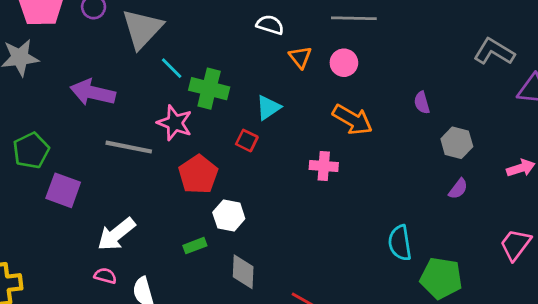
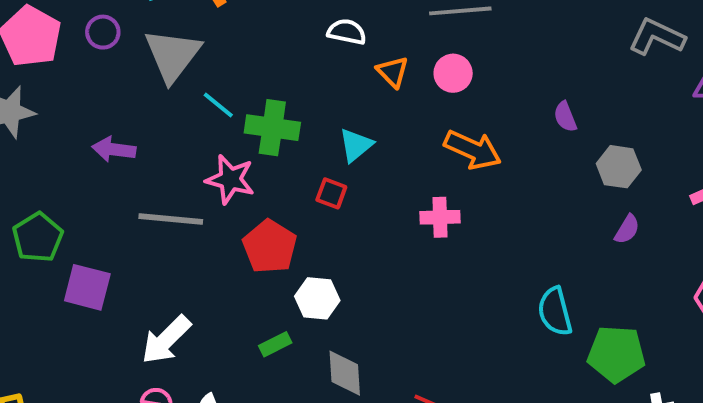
purple arrow: (93, 93) -> (114, 149), size x0.7

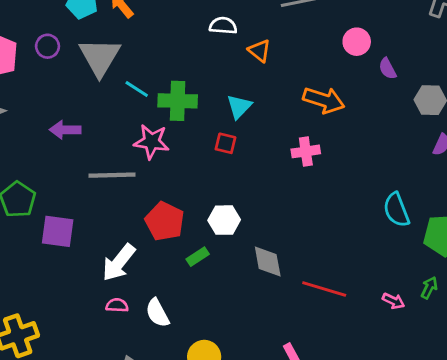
pink circle: (453, 73) -> (357, 42), moved
red pentagon: (270, 247) -> (165, 221), moved
gray diamond: (345, 373) -> (268, 261), moved

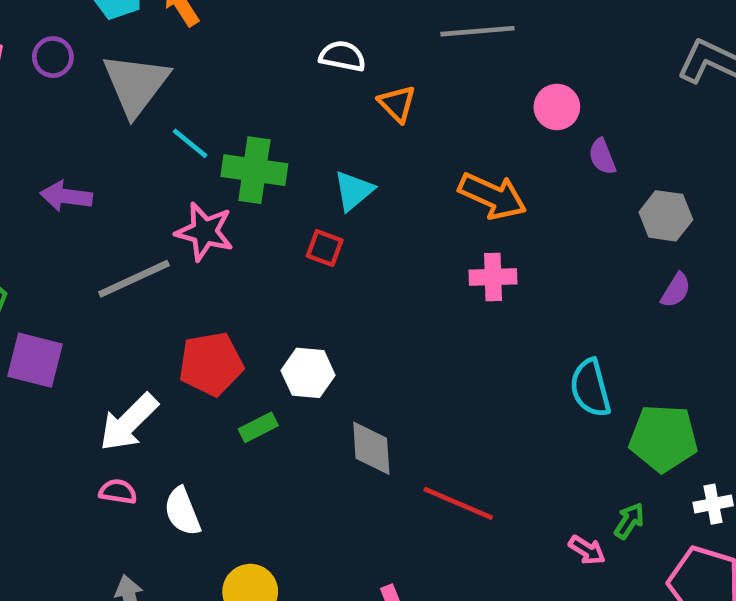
pink cross: (306, 151) -> (493, 277), moved
gray line: (112, 175) -> (134, 279), turned -30
red pentagon: (165, 221) -> (211, 364), turned 30
pink arrow: (393, 301) -> (587, 550), moved

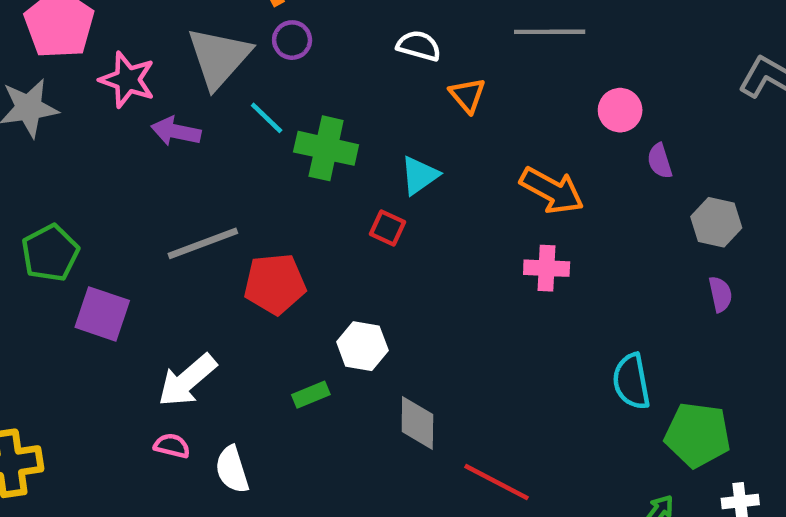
purple circle: (53, 57) -> (292, 40), moved
purple arrow: (66, 196) -> (176, 131), moved
pink star: (204, 232) -> (127, 80), moved
purple semicircle: (676, 290) -> (720, 294), turned -48
red pentagon: (211, 364) -> (275, 284), moved

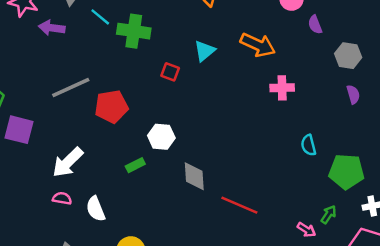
cyan triangle: (419, 175) -> (205, 51), moved
pink cross: (547, 268) -> (282, 88), moved
cyan semicircle: (631, 381) -> (308, 145), size x0.7

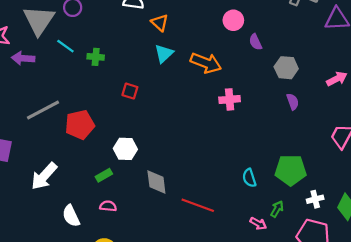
green cross: (134, 31) -> (96, 57), size x0.6
cyan triangle: (205, 51) -> (164, 54), moved
cyan semicircle: (308, 145) -> (249, 178), moved
pink semicircle: (62, 198) -> (108, 206), moved

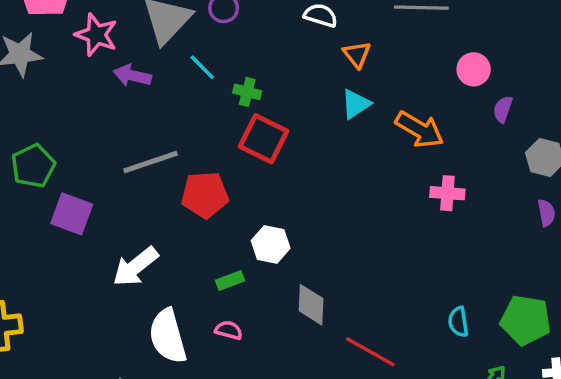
purple semicircle: (255, 42) -> (503, 109), turned 35
red square: (130, 91) -> (264, 139), moved, size x1.8
white semicircle: (71, 216) -> (168, 336), size x1.5

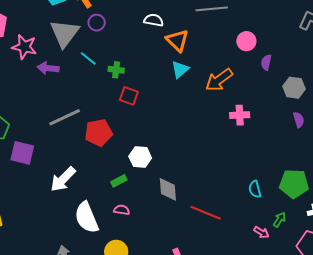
orange triangle: (357, 54) -> (177, 40), size x1.4
orange arrow: (419, 129) -> (219, 80), turned 120
red square: (264, 139) -> (129, 96), size x0.7

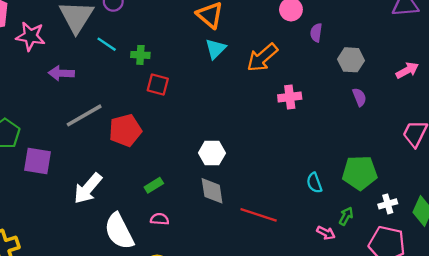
purple arrow: (48, 68) -> (61, 73), moved
white hexagon: (140, 157) -> (212, 153), moved

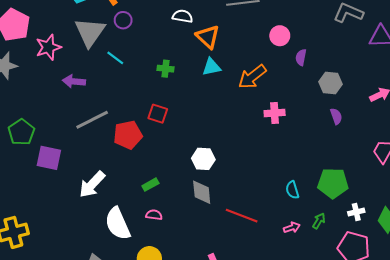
pink star: (30, 36) -> (48, 47), turned -30
cyan triangle: (216, 49) -> (211, 67), turned 30
green cross: (140, 55) -> (165, 69), moved
red square: (158, 85) -> (158, 114), moved
pink arrow: (326, 233) -> (292, 227), moved, turned -49

